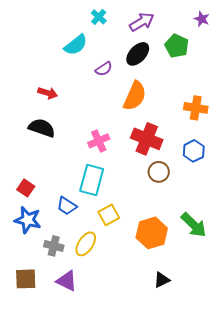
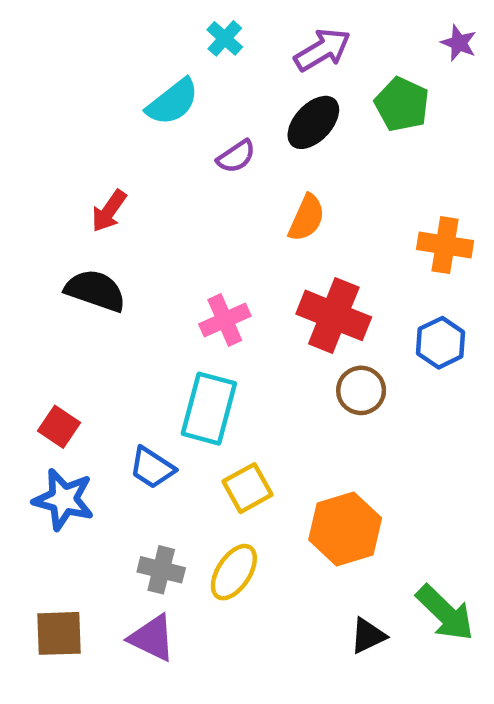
red arrow: (48, 93) -> (109, 211), turned 108
orange semicircle: (135, 96) -> (307, 218), size x0.7
green arrow: (194, 225) -> (445, 613), moved
yellow ellipse: (86, 244) -> (234, 572), moved
gray cross: (54, 246) -> (161, 570), moved

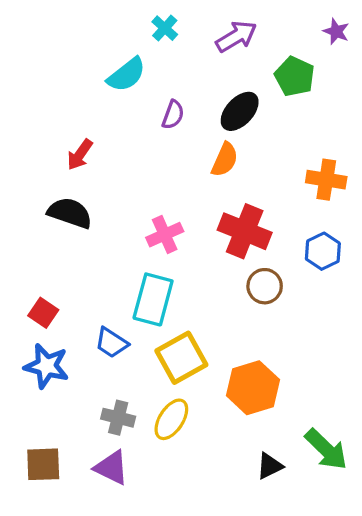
black ellipse: (313, 122) -> (240, 111), moved
purple semicircle: (236, 156) -> (173, 115), turned -36
yellow square: (247, 488) -> (181, 358), size x1.4

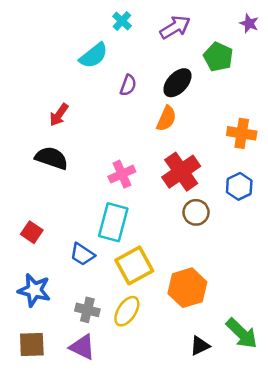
red cross: (245, 231) -> (181, 172), turned 33
blue star: (47, 366) -> (34, 290), moved

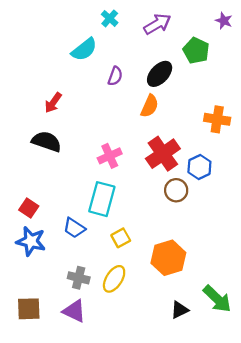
blue hexagon: (239, 186) -> (199, 167), moved
yellow square: (134, 265) -> (121, 238), size x0.6
blue star: (34, 290) -> (31, 241), moved

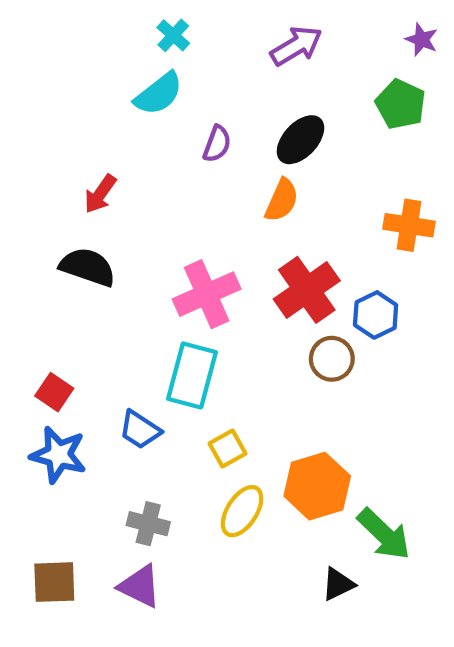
cyan cross: (110, 18) -> (173, 35), moved
green pentagon: (196, 51) -> (401, 104), moved
pink cross: (110, 156) -> (207, 294), size x1.4
yellow ellipse: (114, 279) -> (242, 511), moved
green arrow: (217, 299) -> (384, 534), moved

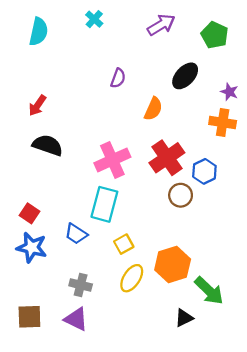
purple star: (422, 40) -> (229, 92), moved
cyan semicircle: (159, 94) -> (39, 32), moved, turned -40
green pentagon: (401, 104) -> (215, 35), moved
black ellipse: (300, 140) -> (185, 76), moved
red arrow: (100, 194) -> (37, 105), moved

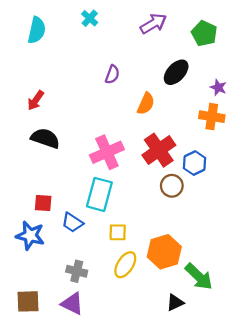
red square: (29, 213) -> (43, 203), moved, turned -30
yellow square: (124, 244) -> (118, 232), turned 30

